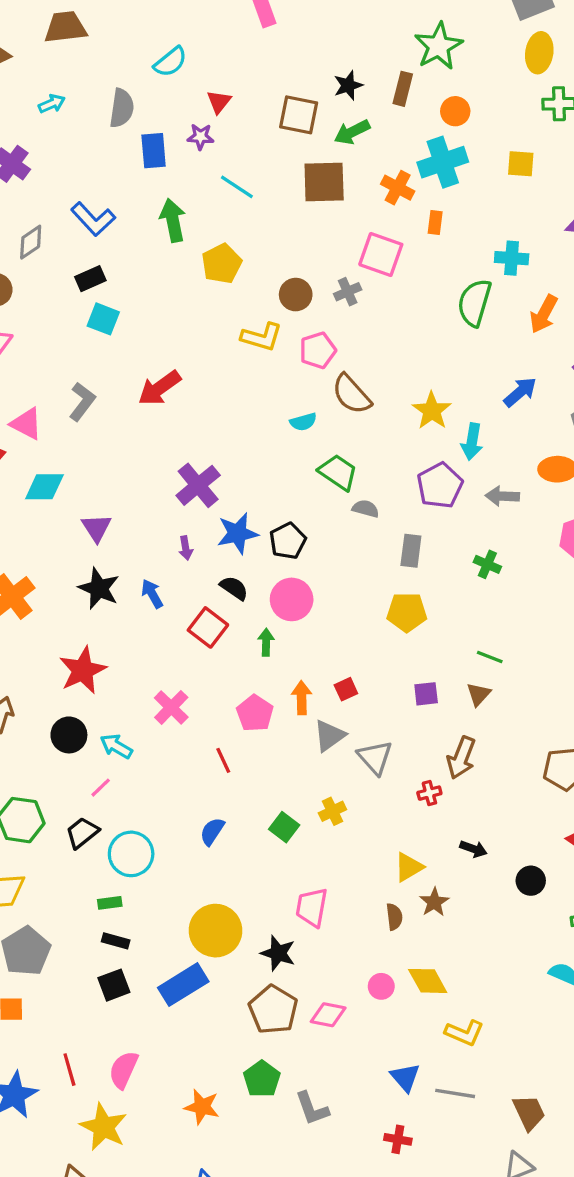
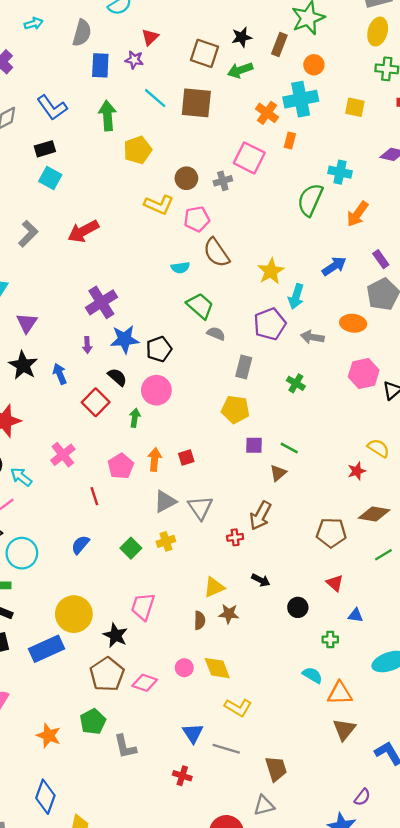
brown square: (324, 182) -> (196, 103), moved
purple square: (426, 694) -> (254, 445), moved
gray triangle: (329, 736) -> (165, 502), moved
brown star: (434, 902) -> (229, 614), turned 30

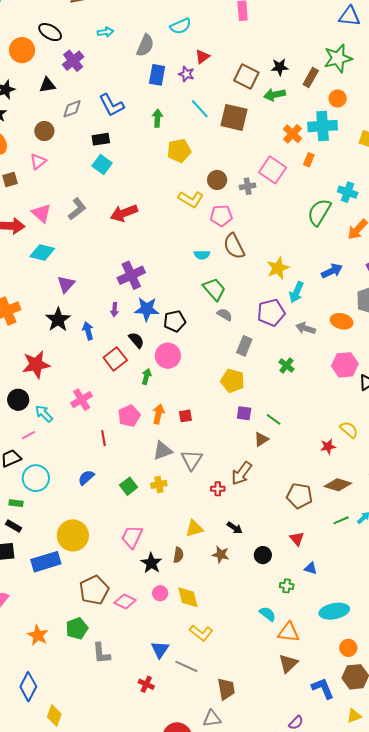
green arrow: (107, 116) -> (157, 118), size x0.7
brown star: (229, 614) -> (221, 555), moved
black star: (115, 635) -> (151, 563), moved

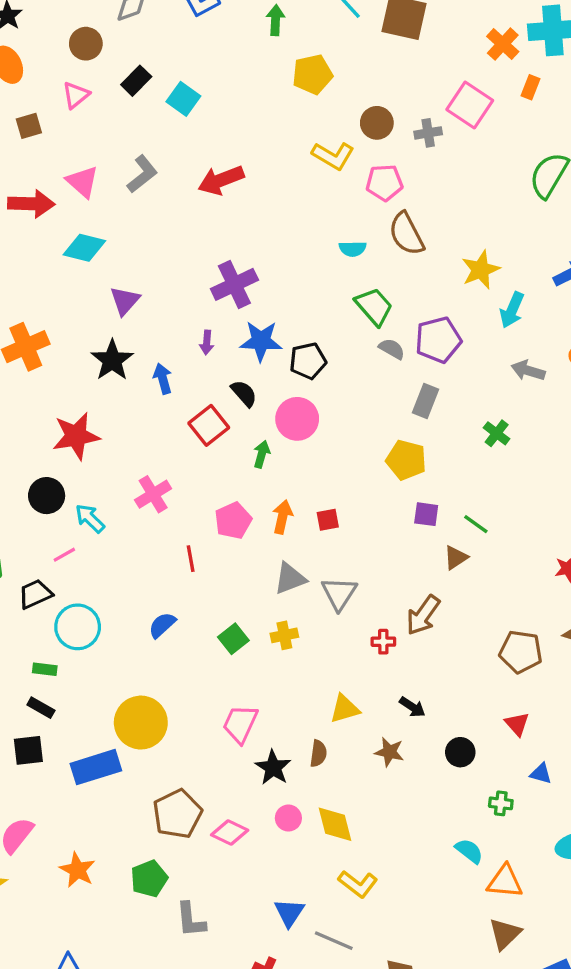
black rectangle: (101, 139) -> (136, 81), moved, turned -36
purple pentagon: (271, 313) -> (438, 340), moved
orange star: (38, 635) -> (77, 870), moved

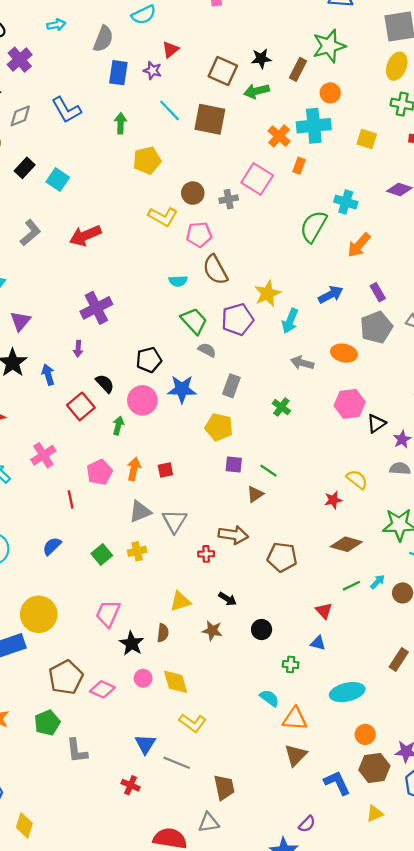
purple pentagon: (438, 340) -> (237, 319), moved
blue star: (261, 341) -> (182, 389), moved
brown arrow: (423, 615) -> (233, 535), turned -116
brown pentagon: (521, 652) -> (282, 557), moved
red triangle: (517, 724) -> (324, 611), moved

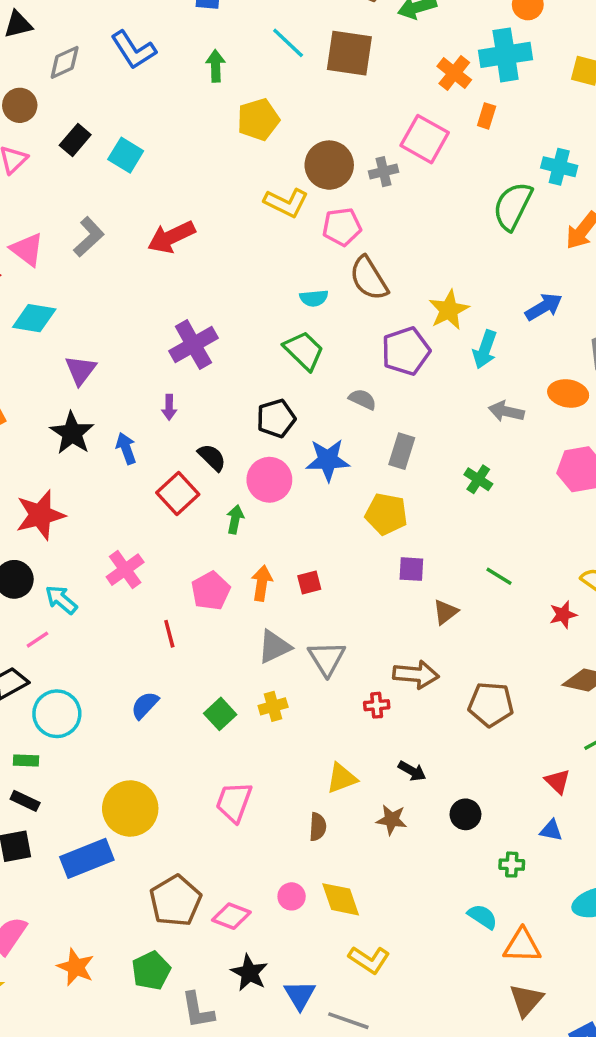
brown circle: (193, 193) -> (329, 165), size x1.4
green trapezoid: (194, 321) -> (304, 351), moved
green line: (269, 471) -> (499, 576), moved
black star: (132, 643) -> (249, 973), moved

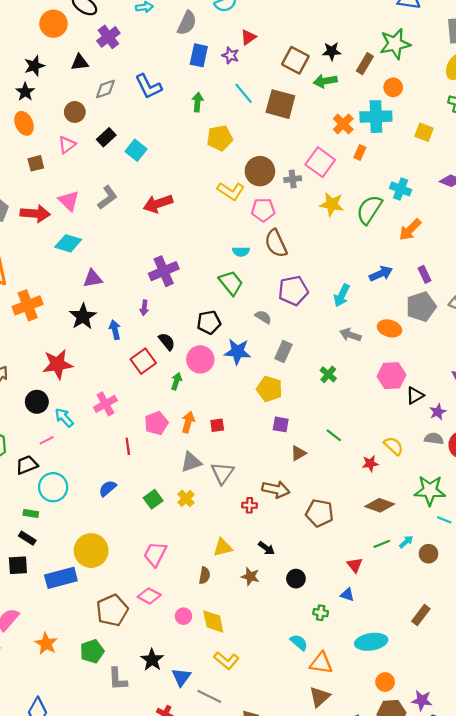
yellow star: (449, 310) -> (332, 204), moved, turned 30
purple triangle: (80, 370) -> (93, 279), turned 36
yellow cross: (273, 706) -> (186, 498), turned -35
pink diamond: (231, 916) -> (149, 596), moved

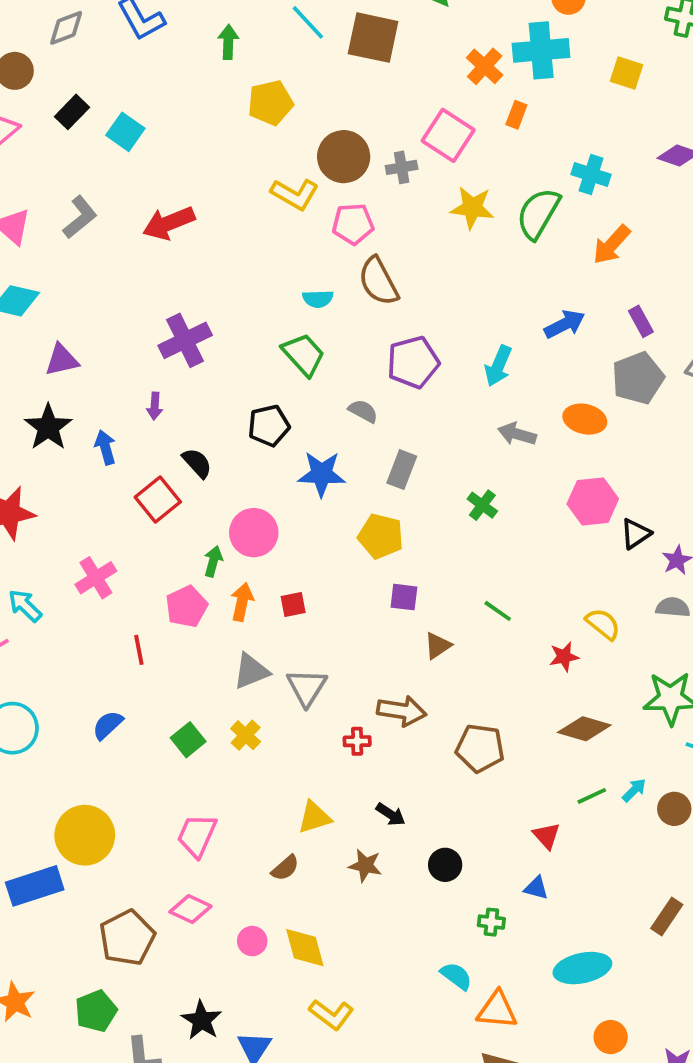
pink circle: (200, 359) -> (254, 533), moved
green arrow: (176, 381) -> (213, 561), moved
brown semicircle: (205, 575) -> (285, 868), turned 42

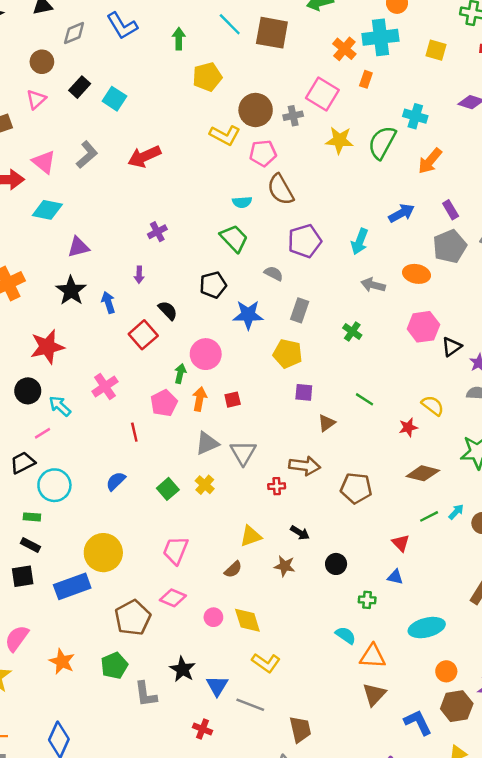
purple cross: (185, 340) -> (157, 232), size x0.6

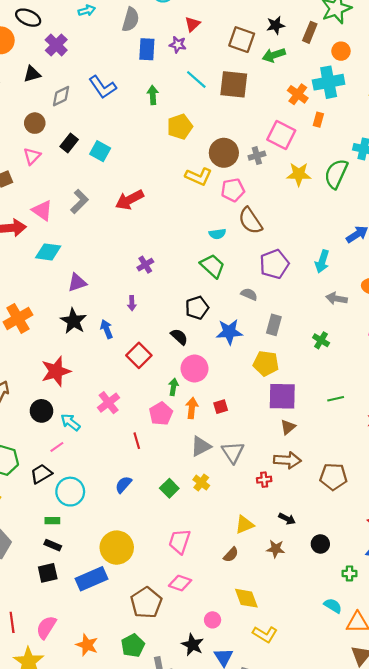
black semicircle: (168, 310) -> (179, 337), moved
purple square: (304, 392) -> (282, 396), size x1.8
green line: (365, 399) -> (336, 399), turned -42
brown triangle: (327, 423) -> (288, 427), moved
pink circle: (213, 617) -> (213, 620), moved

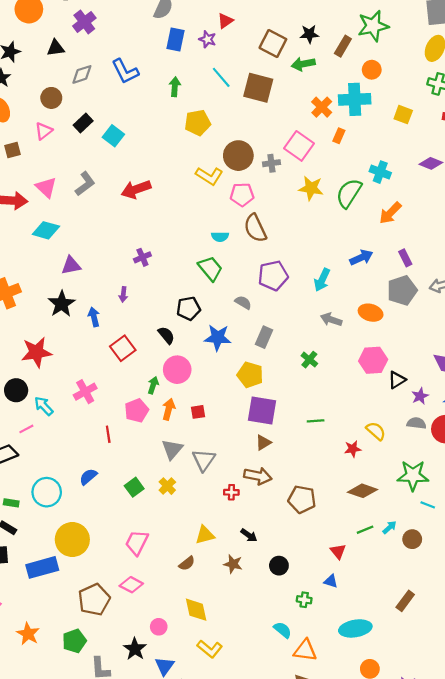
gray triangle: (201, 446) -> (172, 449), turned -30
cyan circle: (70, 492) -> (47, 492), moved

